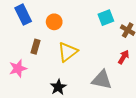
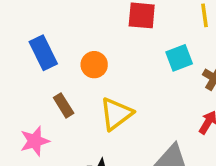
brown rectangle: (36, 47) -> (64, 105), turned -48

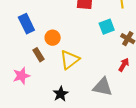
orange circle: (94, 65) -> (53, 38), moved

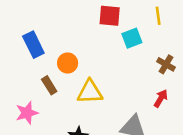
cyan square: (107, 27) -> (132, 38), moved
yellow triangle: (70, 60) -> (90, 92), turned 35

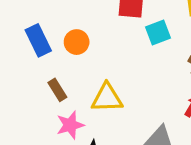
orange circle: (68, 63) -> (77, 42), moved
pink star: (27, 113) -> (70, 125), moved

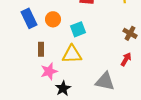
cyan square: (158, 32) -> (78, 29), moved
brown rectangle: (57, 90) -> (41, 49), turned 32

